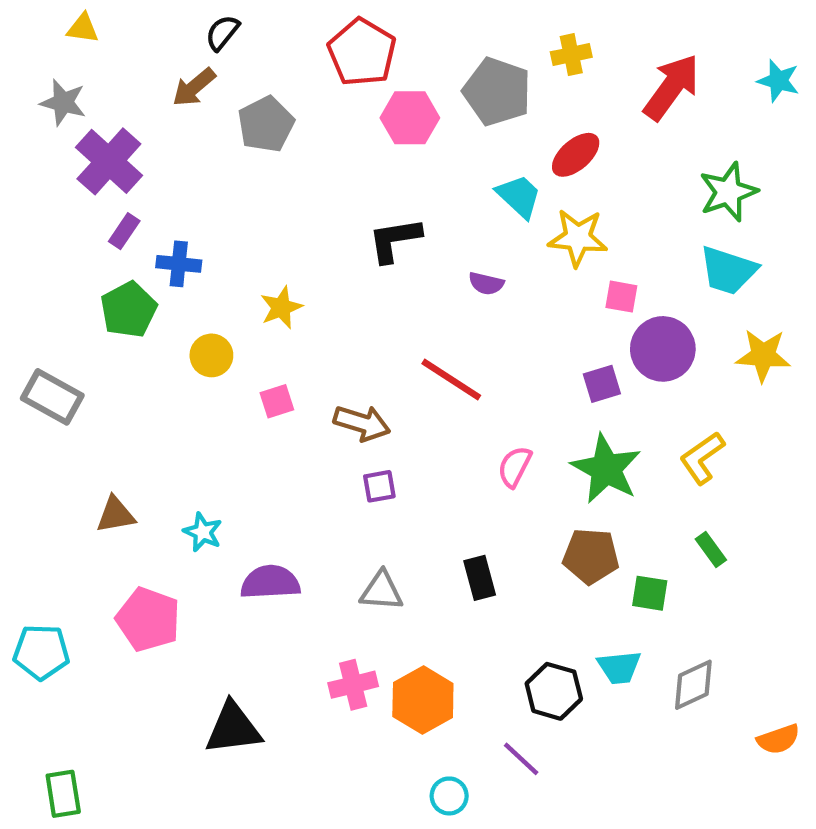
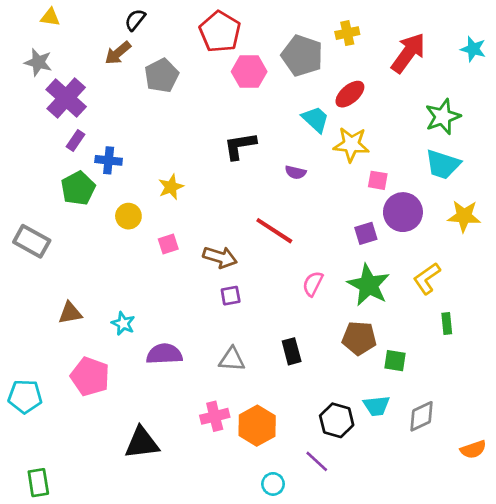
green rectangle: (711, 550) -> (447, 324), moved, turned 30

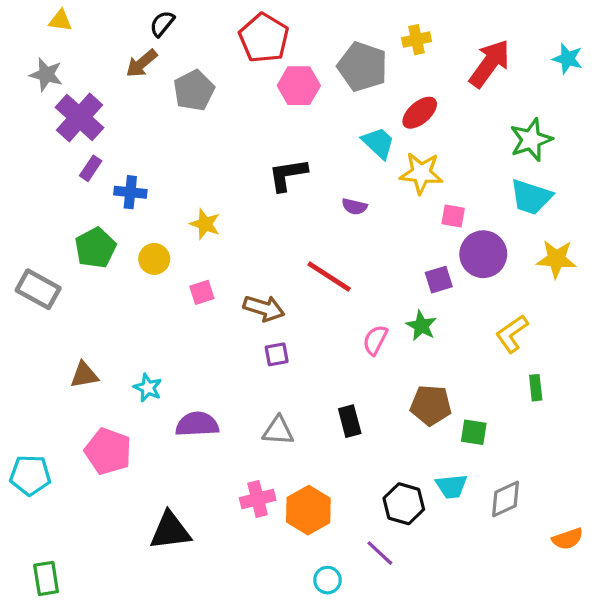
yellow star: (171, 187) -> (205, 224), turned -30
green pentagon: (78, 188) -> (95, 248), moved
green star: (368, 285) -> (421, 326), moved, size x0.6

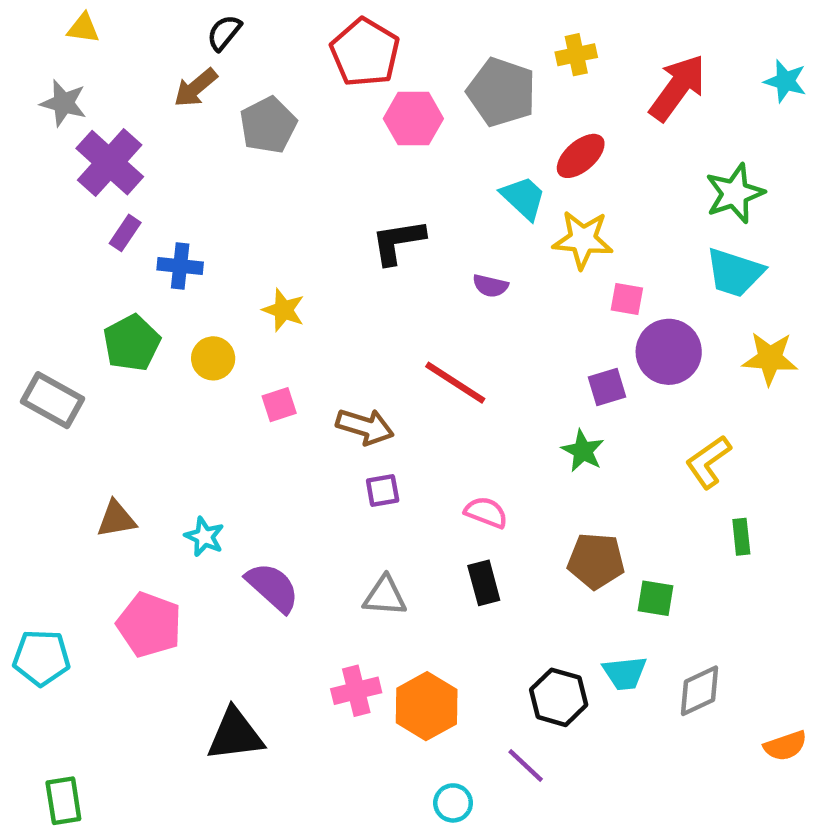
pink semicircle: (375, 340) -> (486, 512), moved, turned 84
purple semicircle: (197, 424) -> (273, 587), turned 45

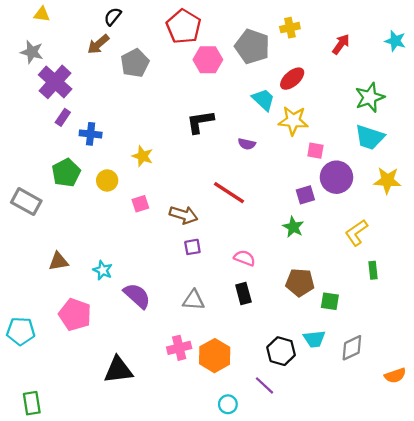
red arrow: (677, 88) -> (341, 44), size x0.6

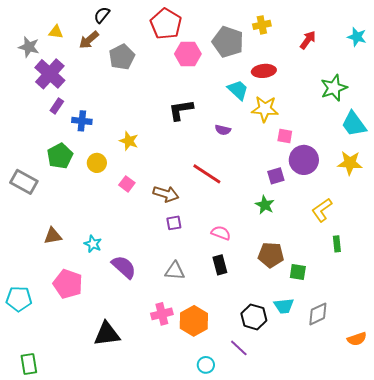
yellow triangle: (42, 14) -> (56, 32), moved
red ellipse: (292, 79) -> (264, 71), turned 35
cyan trapezoid: (370, 137) -> (354, 124), moved, turned 36
pink square: (140, 204) -> (127, 184), turned -35

